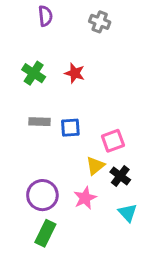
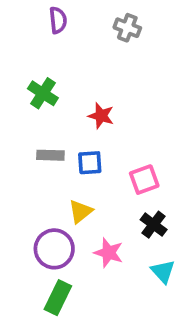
red star: (75, 73) -> (101, 116), moved
yellow triangle: (95, 166) -> (80, 211), moved
pink star: (85, 198) -> (109, 253), turned -30

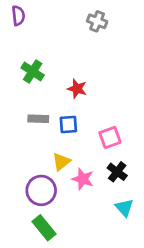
purple semicircle: (58, 20) -> (18, 16), moved
pink star: (109, 253) -> (83, 179), moved
green rectangle: (58, 298) -> (44, 228), turned -65

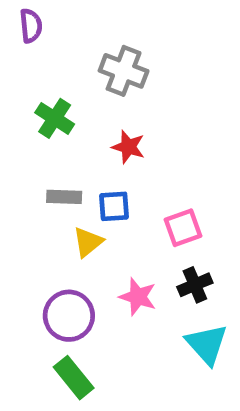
gray cross: (97, 21) -> (124, 71), moved, size x1.4
yellow triangle: (61, 162) -> (88, 242), moved
black cross: (117, 172) -> (195, 285), turned 30
cyan triangle: (124, 208) -> (207, 344), size x1.4

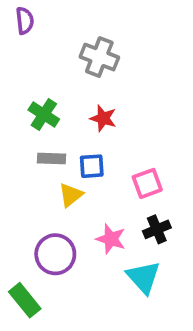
green cross: (55, 118) -> (44, 114), moved
cyan triangle: (207, 344) -> (143, 277), moved
green rectangle: (74, 378) -> (25, 300), moved

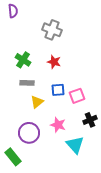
blue square: (92, 166) -> (58, 90), moved
black cross: (157, 229) -> (90, 120), moved

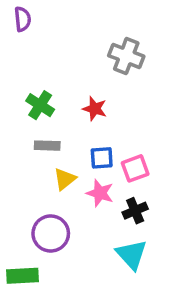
gray cross: (52, 30) -> (126, 56), moved
black cross: (90, 120) -> (135, 211), moved
pink star: (58, 125) -> (100, 193), moved
green rectangle: (13, 157) -> (23, 276), turned -54

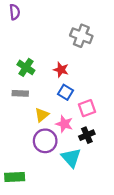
gray rectangle: (47, 146) -> (20, 93), moved
blue square: (102, 158) -> (65, 92), moved, turned 35
purple circle: (51, 233) -> (45, 141), moved
cyan triangle: (132, 255) -> (71, 158), moved

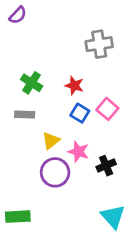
purple semicircle: (15, 12) -> (18, 15), turned 49
gray cross: (81, 36) -> (99, 44), turned -30
pink square: (87, 108) -> (107, 109), moved, turned -30
cyan triangle: (71, 158) -> (113, 217), moved

